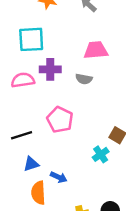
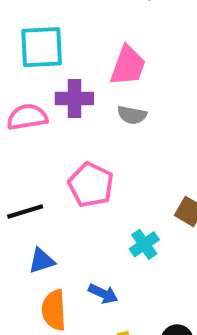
pink trapezoid: (96, 50) -> (128, 66), moved, turned 115
cyan cross: (101, 154) -> (144, 244), moved
blue arrow: (59, 177) -> (103, 294), moved

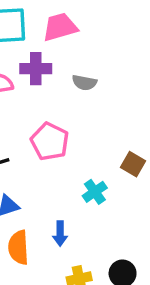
pink trapezoid: (128, 66) -> (60, 27), moved, turned -126
blue arrow: (103, 294) -> (60, 234), turned 65

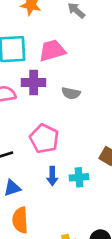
cyan cross: (95, 192) -> (79, 177), turned 30
blue arrow: (60, 234) -> (52, 176), moved

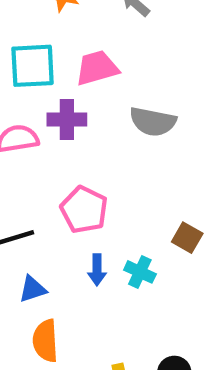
gray semicircle: (71, 93) -> (153, 122), moved, size x1.5
cyan cross: (79, 177) -> (140, 272), turned 30

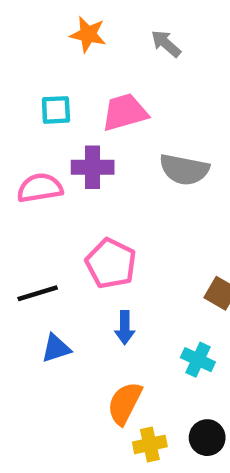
cyan square: (33, 66) -> (56, 110), size x0.6
cyan cross: (140, 272) -> (198, 360), moved
orange semicircle: (45, 341) -> (125, 403), moved, turned 30

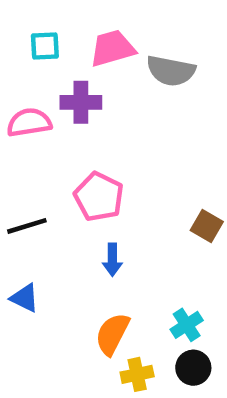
gray semicircle: (184, 170) -> (171, 71), moved
blue triangle: (56, 348) -> (25, 298), moved, turned 44
cyan cross: (198, 360) -> (187, 325), moved, turned 32

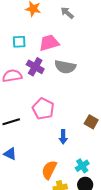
gray semicircle: (171, 71) -> (65, 67), moved
purple cross: (81, 102) -> (35, 67), turned 30
blue arrow: (112, 260) -> (63, 137), moved

